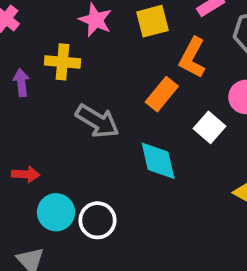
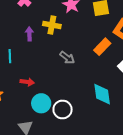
gray arrow: (97, 121) -> (67, 58), size x0.7
cyan diamond: (158, 161) -> (102, 94), moved

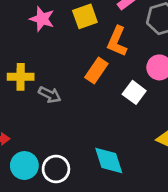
yellow cross: (52, 25) -> (21, 77), moved
cyan diamond: (102, 94) -> (109, 160), moved

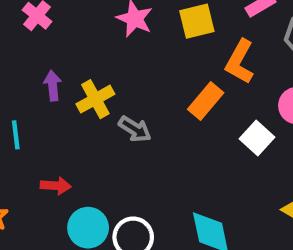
yellow cross: (21, 77) -> (95, 99), turned -35

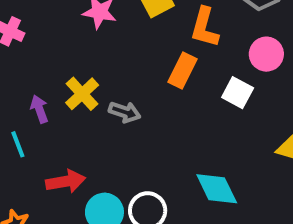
purple arrow: (53, 86) -> (39, 109), moved
red arrow: (56, 186) -> (66, 181), size x1.4

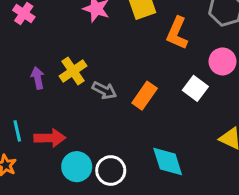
orange rectangle: (182, 71) -> (145, 96), moved
cyan line: (18, 144) -> (17, 131), moved

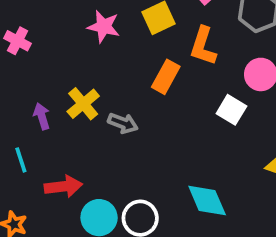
orange rectangle: (145, 96) -> (166, 77), moved
cyan line: (17, 131) -> (21, 160), moved

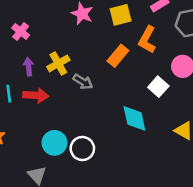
pink cross: (18, 41) -> (21, 31), moved
red arrow: (63, 186) -> (36, 95), moved
cyan diamond: (207, 201) -> (134, 118), moved

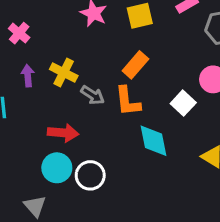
orange L-shape: (147, 40) -> (128, 101), moved, turned -36
yellow cross: (58, 63) -> (64, 73), turned -35
red arrow: (36, 95) -> (63, 133), moved

